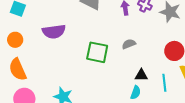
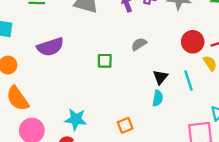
green square: (97, 52) -> (105, 61), size x0.6
black triangle: (141, 75) -> (160, 77), turned -40

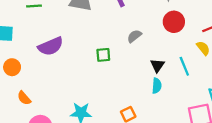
red circle: (193, 42) -> (174, 22), moved
orange semicircle: (18, 98) -> (24, 98), size x0.6

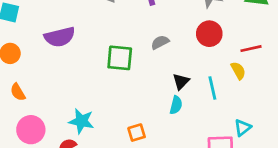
green square: (103, 55) -> (120, 58), size x1.5

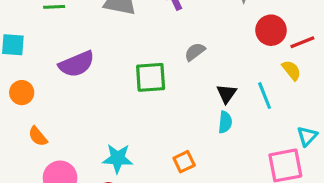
red circle: (209, 34) -> (271, 30), moved

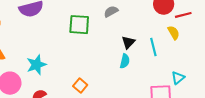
cyan star: (118, 158) -> (36, 65), moved, turned -30
orange square: (184, 162) -> (80, 85), moved, turned -32

